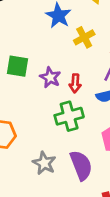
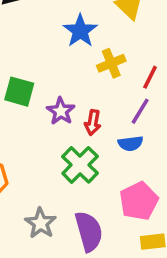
green cross: (69, 116) -> (80, 165), turned -36

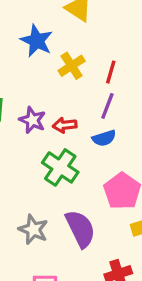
red arrow: (93, 123) -> (65, 125), turned 85

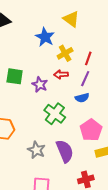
red arrow: (65, 125) -> (61, 74), moved

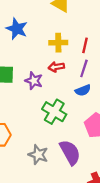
blue star: (45, 37) -> (17, 29), moved
yellow cross: (65, 53) -> (58, 43), turned 35

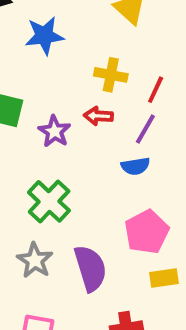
blue star: (17, 29) -> (44, 36), turned 30
green cross: (54, 112) -> (49, 201), moved

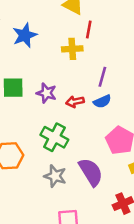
red line: (156, 90) -> (89, 29), moved
red arrow: (98, 116) -> (75, 102), moved

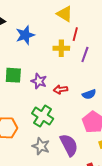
purple line: (102, 77) -> (85, 54), moved
blue semicircle: (102, 101) -> (89, 94), moved

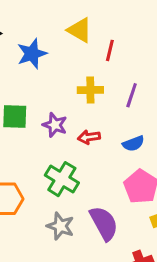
yellow triangle: (65, 14) -> (80, 30), moved
yellow cross: (61, 48) -> (90, 90), moved
purple line: (85, 54) -> (132, 95), moved

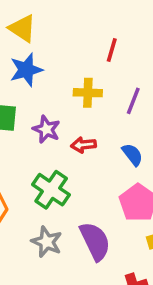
yellow triangle: (80, 30) -> (22, 28), moved
blue star: (32, 54) -> (26, 70), moved
blue semicircle: (133, 144) -> (132, 155), turned -110

